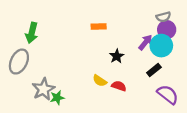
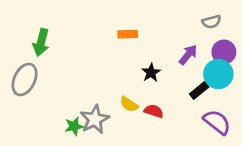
purple circle: (167, 30) -> (224, 52), moved
cyan circle: (161, 46) -> (218, 74), moved
gray star: (43, 89) -> (95, 119), moved

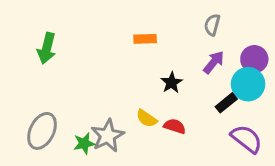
gray semicircle: (211, 22) -> (212, 25), moved, turned 120
gray ellipse: (25, 79) -> (42, 131), moved

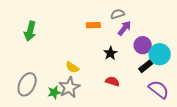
gray semicircle: (212, 25) -> (117, 14), moved, turned 56
purple circle: (254, 59) -> (143, 45), moved
purple arrow: (214, 62) -> (124, 28), moved
yellow semicircle: (147, 118) -> (72, 67), moved

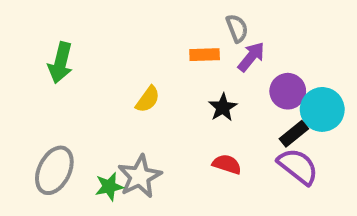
gray semicircle: (117, 14) -> (237, 28), turned 88
orange rectangle: (93, 25) -> (205, 55), moved
yellow semicircle: (72, 67) -> (148, 99), moved, turned -88
purple semicircle: (159, 89) -> (298, 166), moved

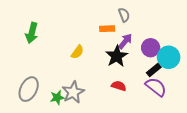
purple arrow: (251, 57) -> (125, 41), moved
black star: (223, 107) -> (117, 56), size x1.5

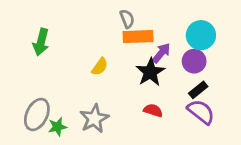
gray semicircle: (124, 15) -> (127, 19), moved
orange rectangle: (107, 29) -> (138, 37), size x1.5
cyan circle: (169, 57) -> (201, 35), moved
green star: (57, 98) -> (57, 127), moved

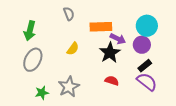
gray semicircle: (127, 19) -> (69, 14), moved
purple arrow: (161, 53) -> (118, 39), turned 77
gray ellipse: (37, 114) -> (33, 60), moved

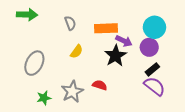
gray semicircle: (69, 14) -> (70, 23), moved
green arrow: (30, 31) -> (27, 15), moved, turned -102
red semicircle: (112, 81) -> (100, 85), moved

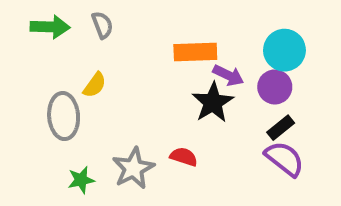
gray semicircle: (70, 23) -> (102, 25), moved
yellow semicircle: (77, 51) -> (95, 85), moved
gray ellipse: (34, 63) -> (64, 116), turned -30

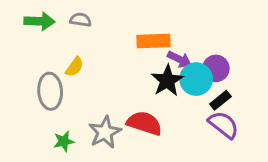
gray semicircle: (102, 25) -> (81, 20), turned -60
cyan circle: (284, 50) -> (196, 79), moved
red semicircle: (184, 157) -> (144, 123), size x1.6

